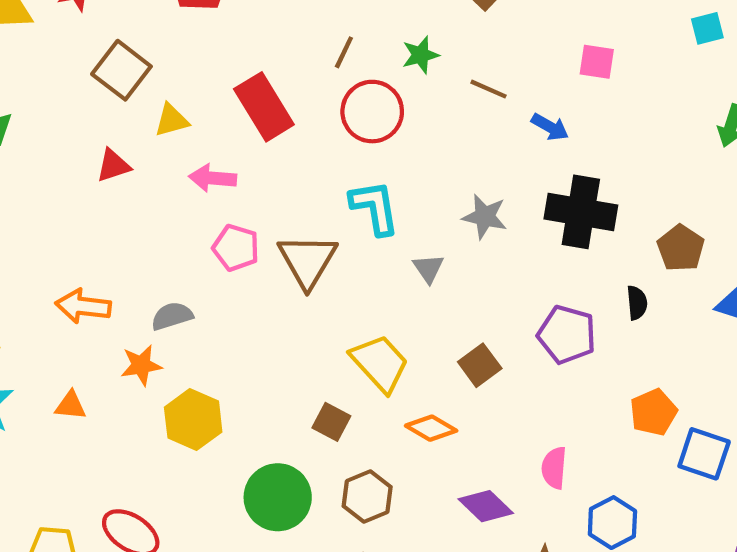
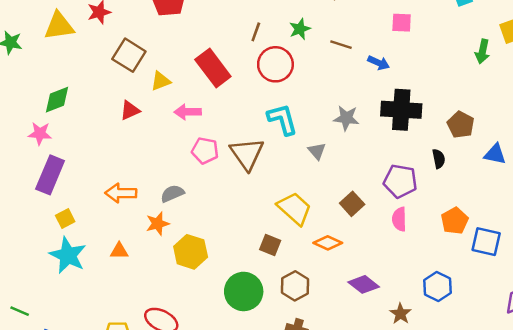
pink semicircle: (554, 468) -> (399, 219), moved

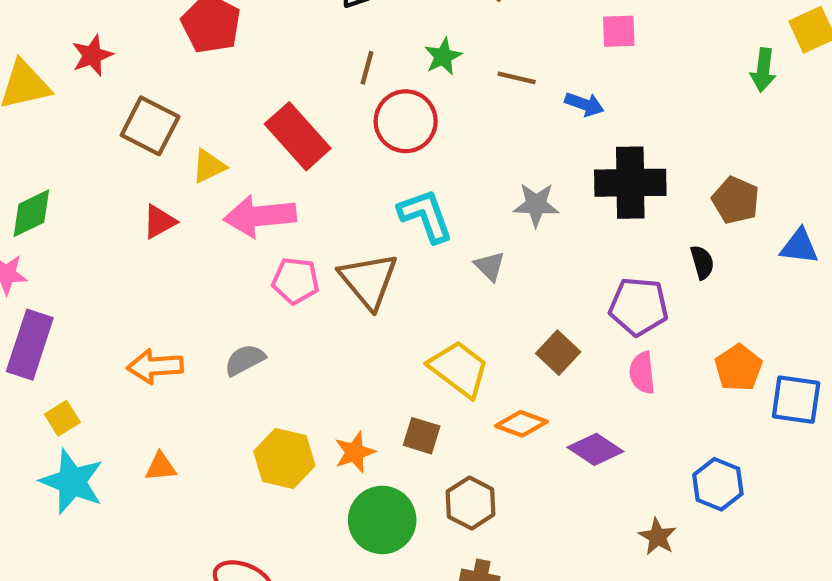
pink arrow: (188, 112) -> (260, 216), size x1.5
orange star: (158, 224) -> (355, 452), moved
purple diamond: (364, 284) -> (595, 449), moved

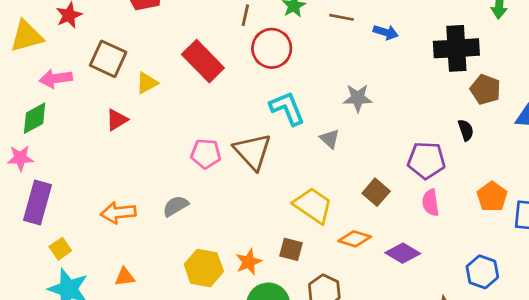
black cross: (630, 183) -> (456, 48), moved
pink arrow: (260, 216) -> (56, 79), moved, size x0.7

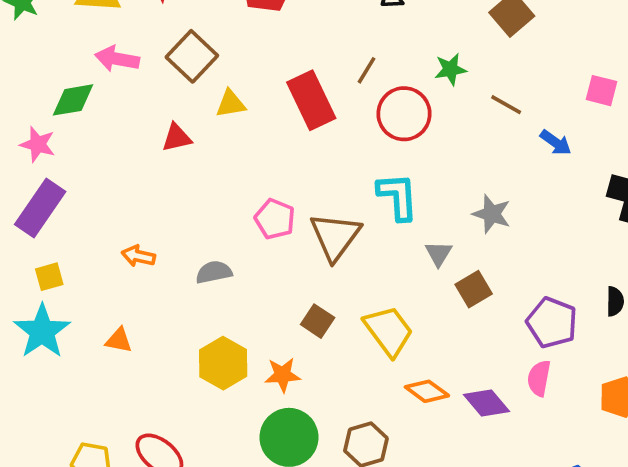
brown line: (245, 15) -> (366, 70), moved
brown square: (376, 192) -> (474, 289), moved
orange arrow: (118, 213) -> (138, 256), size x0.7
brown square: (291, 249) -> (318, 321), moved
purple diamond: (403, 253) -> (486, 403), moved

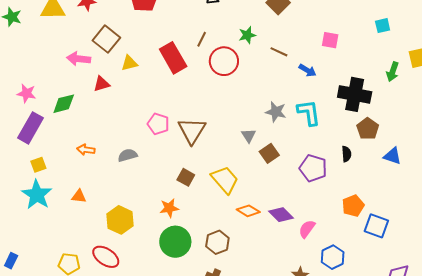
pink arrow: (117, 59) -> (79, 59), moved
green diamond: (73, 100) -> (64, 104), moved
cyan L-shape: (398, 197) -> (309, 113), moved
yellow hexagon: (223, 363) -> (120, 220), moved
pink semicircle: (539, 378) -> (307, 229), moved, turned 30

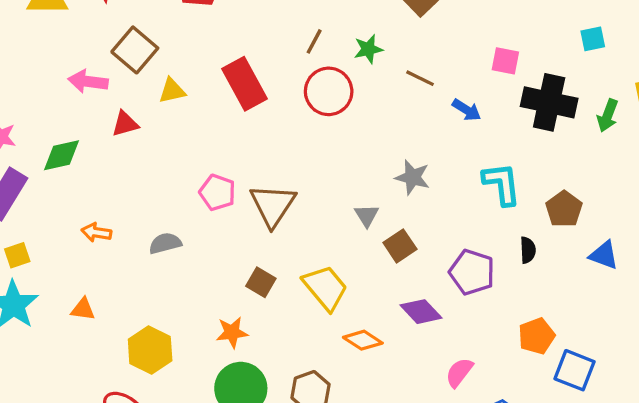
brown line: (202, 39) -> (314, 41), moved
black cross: (355, 94) -> (549, 102), moved
cyan L-shape: (309, 113) -> (502, 184), moved
purple diamond: (281, 215) -> (421, 312), moved

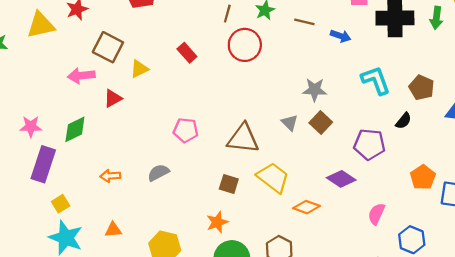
red rectangle: (244, 84) -> (187, 53), size x0.6
brown triangle: (273, 205) -> (243, 138), moved, turned -44
brown square: (400, 246) -> (321, 122), moved
black semicircle: (528, 250) -> (404, 121), turned 54

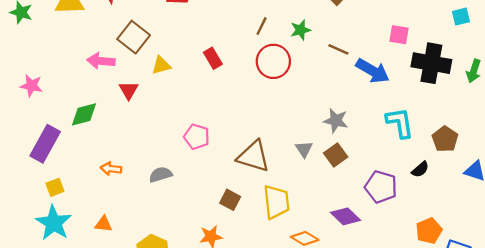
blue arrow: (341, 36) -> (373, 71), size x1.6
red triangle: (113, 98) -> (129, 90), turned -42
pink star: (31, 127) -> (31, 86), moved
yellow trapezoid: (273, 178) -> (276, 202), turned 36

